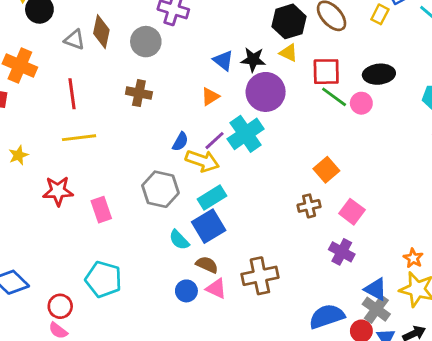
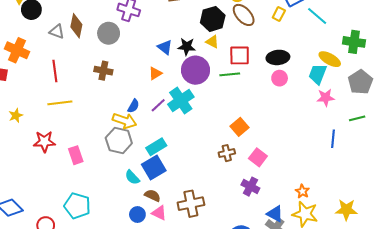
green line: (334, 97) -> (230, 74), moved, turned -42
pink circle: (361, 103) -> (280, 78), moved
yellow arrow: (202, 161) -> (124, 121), moved

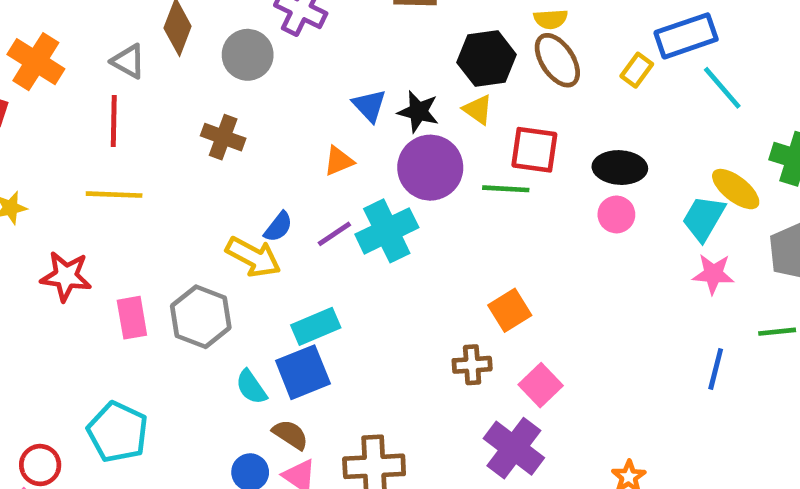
gray triangle: (57, 32) -> (128, 61), moved
gray hexagon: (119, 141) -> (201, 317), moved
purple cross: (250, 187) -> (514, 448), size x1.4

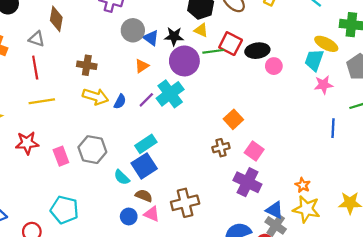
gray circle: (248, 55) -> (133, 30), moved
red square: (534, 150) -> (231, 44), turned 30
black ellipse: (620, 168) -> (257, 51), moved
green line: (506, 189) -> (213, 51), moved
yellow arrow: (253, 257) -> (95, 97), moved

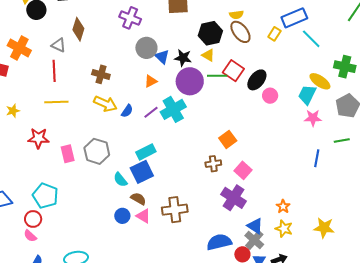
black ellipse: (257, 51) -> (257, 80), turned -50
yellow star: (306, 209) -> (284, 229), size x0.7
cyan pentagon: (64, 210) -> (45, 196), moved

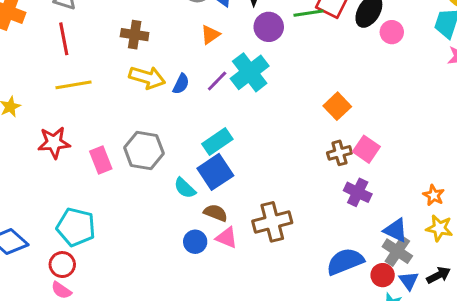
purple circle: (190, 81) -> (269, 27), size x0.7
brown cross: (213, 164) -> (339, 153), moved
purple cross: (234, 198) -> (358, 192), size x0.7

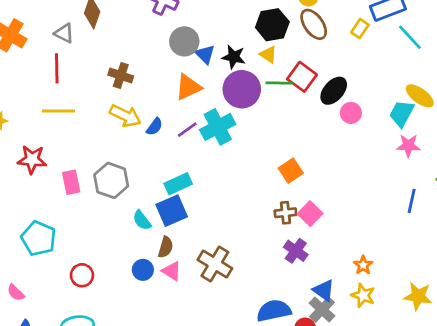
purple circle: (269, 27) -> (242, 89), size x1.4
orange triangle: (210, 35) -> (188, 87), size x1.5
brown semicircle: (216, 213) -> (166, 247), turned 75
brown cross: (272, 222) -> (215, 264), turned 36
red circle: (62, 265) -> (82, 275), moved

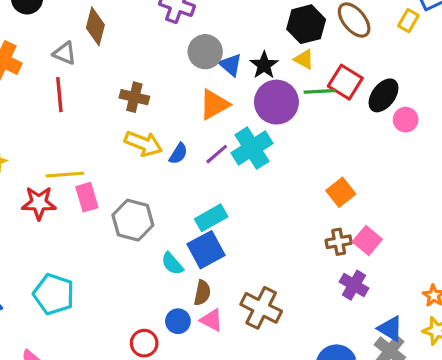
black star: (234, 57) -> (264, 65), turned 30
yellow line: (58, 111) -> (65, 175), moved
pink rectangle: (71, 182) -> (87, 197), moved
red circle: (82, 275) -> (144, 343), moved

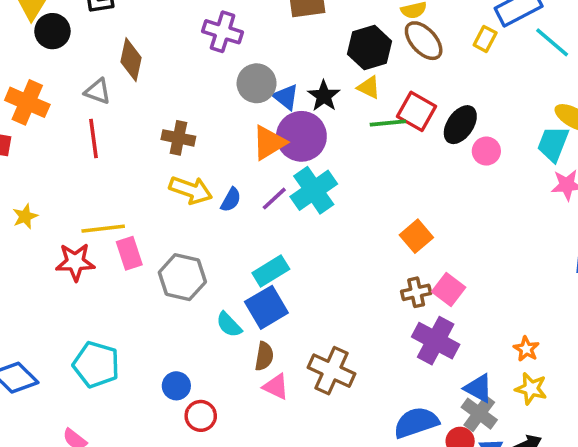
purple circle: (276, 102) -> (301, 136), moved
purple cross: (354, 285) -> (436, 341), size x1.4
blue circle: (178, 321) -> (176, 386), moved

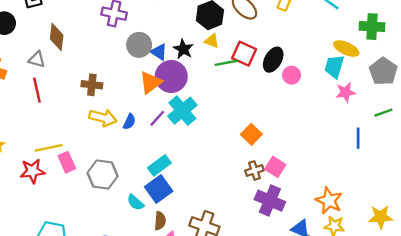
orange star: (526, 349) -> (329, 201), size x1.6

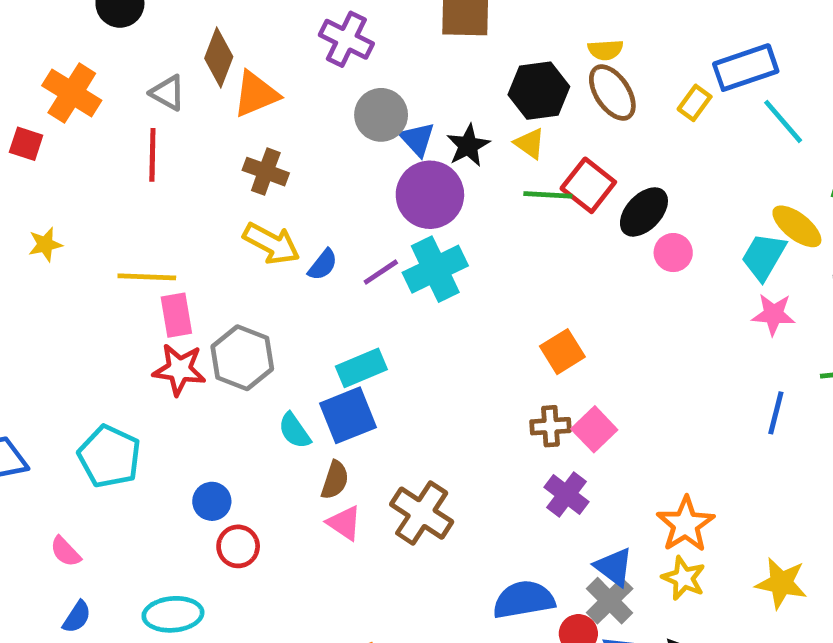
orange triangle: (151, 82) -> (256, 94), moved
red star: (32, 171) -> (179, 369), moved
purple cross: (270, 201) -> (566, 495), size x0.7

